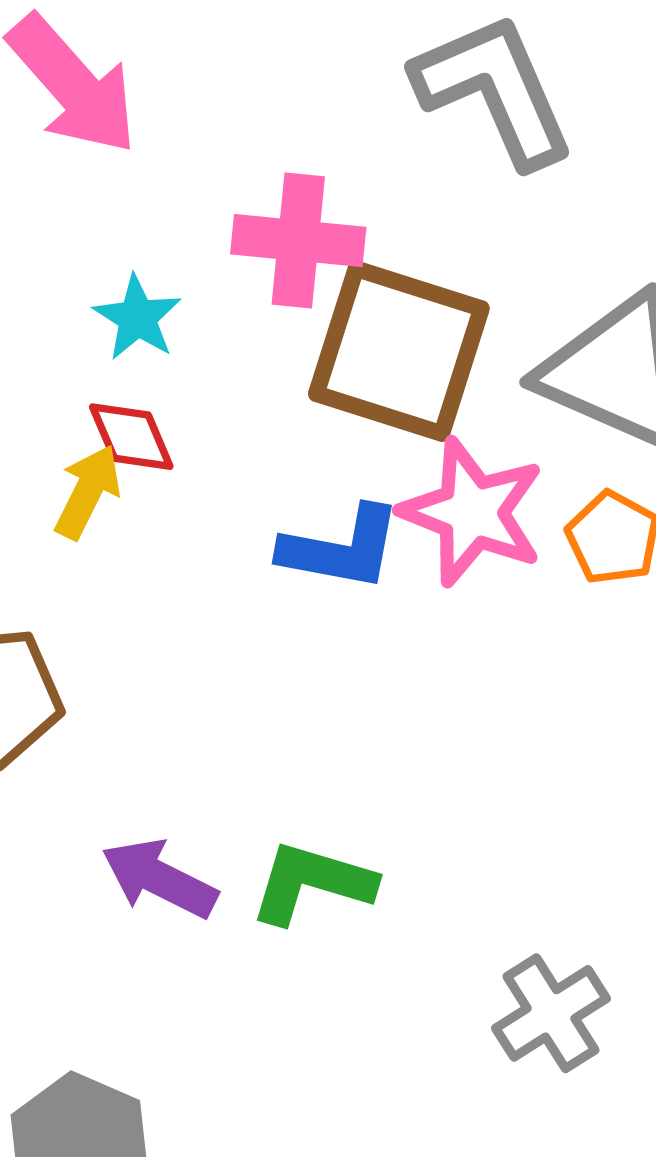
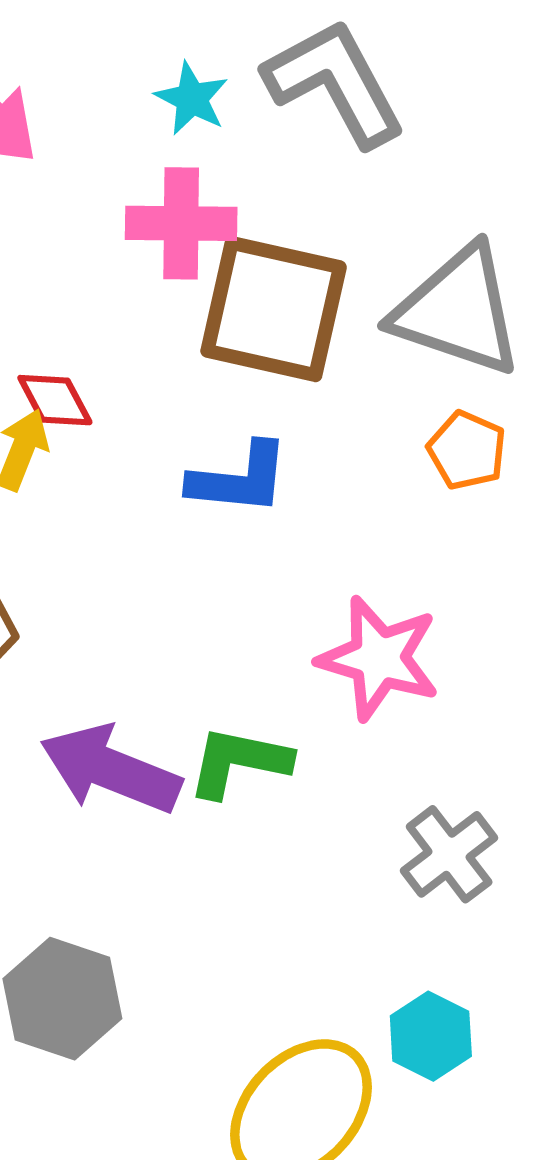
cyan star: (137, 318) -> (192, 99), moved
pink star: (472, 512) -> (379, 658), moved
purple arrow: (159, 879) -> (110, 769), size x1.4

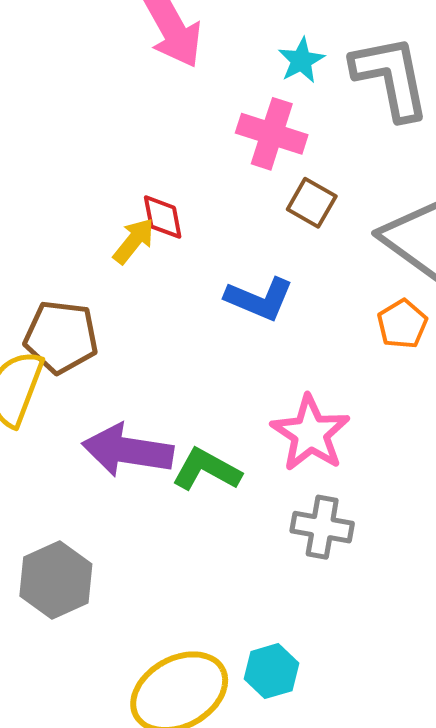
brown square: (274, 309) -> (312, 203), size x0.5
purple arrow: (110, 769) -> (128, 450), turned -30
gray cross: (449, 854) -> (322, 527), moved, turned 30

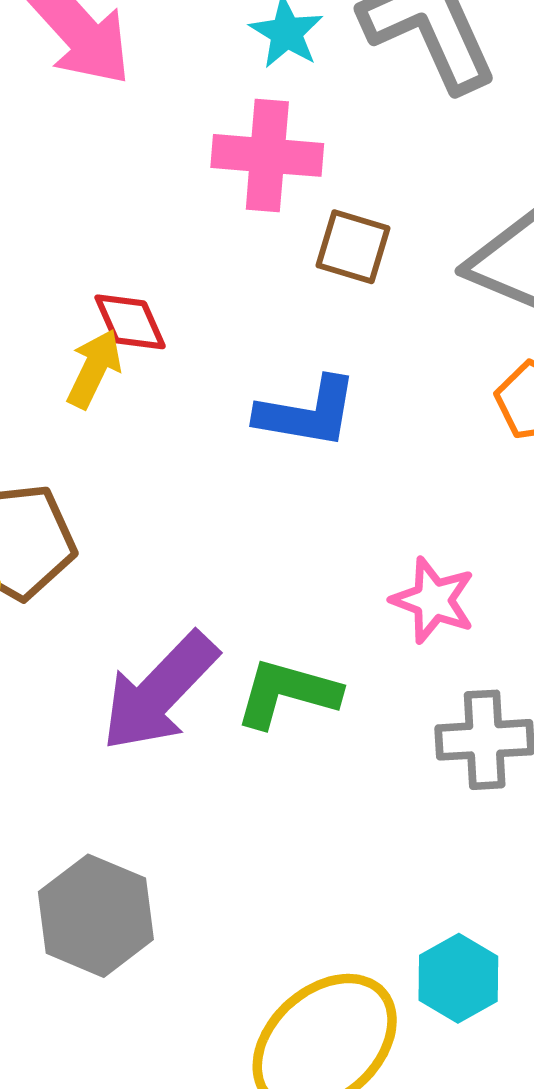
pink star: (310, 433) -> (433, 600), size x0.7
purple arrow: (128, 450) -> (159, 692), turned -42

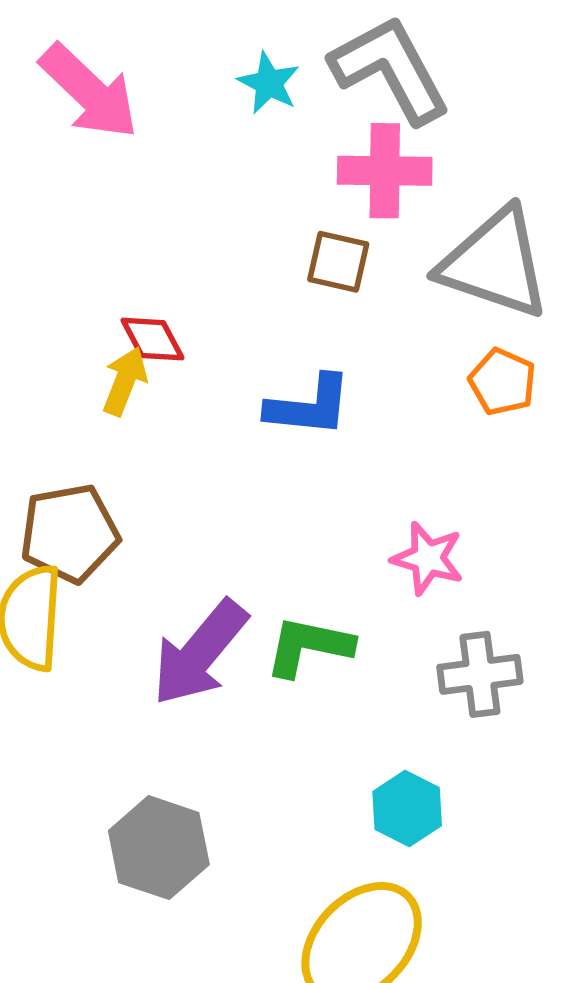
pink cross: (267, 155) -> (385, 171), moved
cyan hexagon: (458, 978) -> (407, 809), moved

